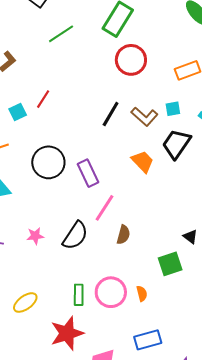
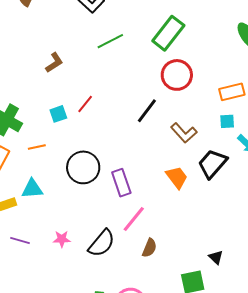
cyan square: (173, 109) -> (227, 121), moved
black line: (111, 114) -> (147, 111), moved

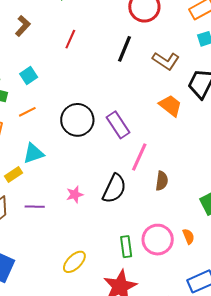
red line: (85, 104) -> (70, 39), moved
cyan square: (58, 114) -> (29, 76), moved

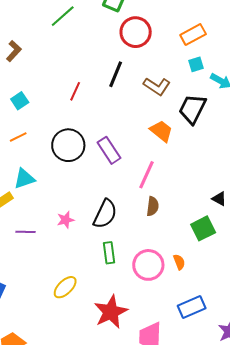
red line: (70, 39) -> (75, 91), moved
pink line: (139, 157) -> (147, 175), moved
green rectangle: (126, 247) -> (109, 253), moved

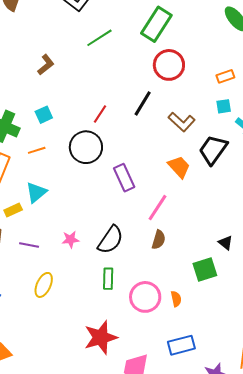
orange rectangle: (193, 35) -> (225, 76), size x0.7
black circle: (68, 145) -> (86, 147), moved
cyan triangle: (24, 179) -> (36, 192), turned -30
yellow ellipse: (65, 287) -> (44, 285), moved, turned -30

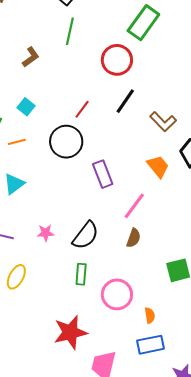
green line: (99, 38) -> (70, 31), moved, turned -48
red circle: (169, 65) -> (117, 60), moved
cyan square: (44, 115) -> (26, 107), turned -30
orange semicircle: (176, 299) -> (150, 315), moved

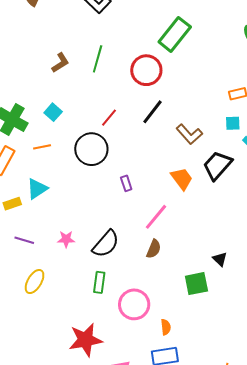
green line: (70, 31) -> (98, 59), moved
purple rectangle: (103, 174) -> (126, 183), size x0.6

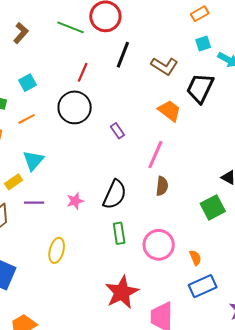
green line: (98, 59) -> (70, 27), moved, turned -68
cyan square: (53, 112) -> (27, 83), turned 36
purple line: (24, 240) -> (34, 203), moved

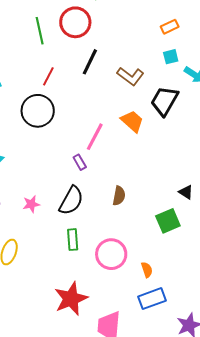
green line: (70, 27) -> (40, 31), turned 52
purple rectangle: (117, 131) -> (80, 162), moved
pink line: (155, 155) -> (95, 137), moved

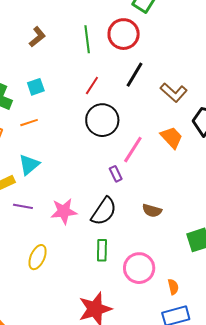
black circle: (38, 111) -> (102, 120), moved
brown semicircle: (119, 196) -> (152, 211), turned 90
pink star: (31, 204) -> (64, 211), size x1.5

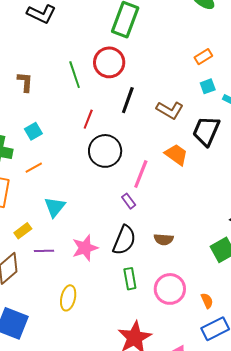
brown L-shape: (37, 37) -> (25, 82), turned -35
cyan triangle: (29, 165) -> (55, 207), moved
brown semicircle: (152, 211) -> (164, 239), moved

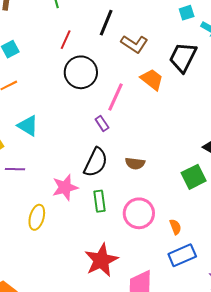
brown L-shape: (170, 110) -> (134, 44), moved
cyan triangle: (55, 207) -> (28, 126), turned -40
pink star: (85, 248) -> (65, 187), moved

